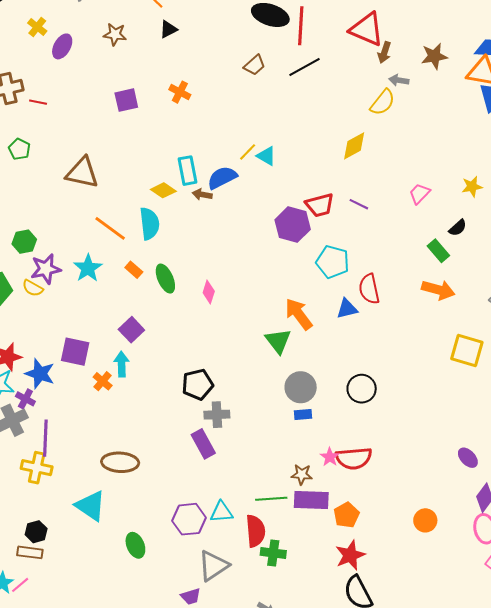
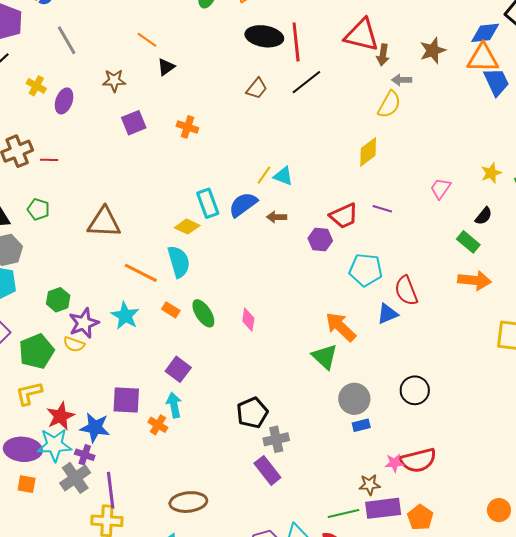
purple square: (126, 100) -> (134, 123), moved
brown arrow: (202, 194) -> (277, 217), moved
purple hexagon: (293, 225) -> (320, 240), size x0.7
pink star: (330, 457) -> (394, 463), turned -30

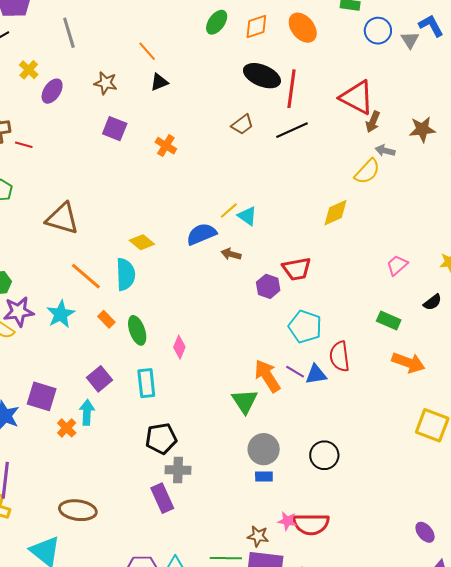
purple square: (134, 123) -> (115, 129), turned 30
cyan rectangle: (208, 203) -> (146, 383), moved
purple line: (382, 209) -> (295, 372), moved
green rectangle: (468, 242) -> (389, 321), moved, turned -30

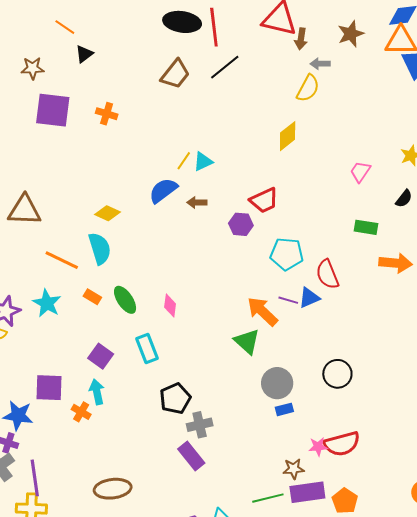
brown trapezoid: (242, 124) -> (175, 74), size x1.4
purple square: (115, 129) -> (53, 110), size x1.5
cyan triangle: (247, 216) -> (203, 161), turned -45

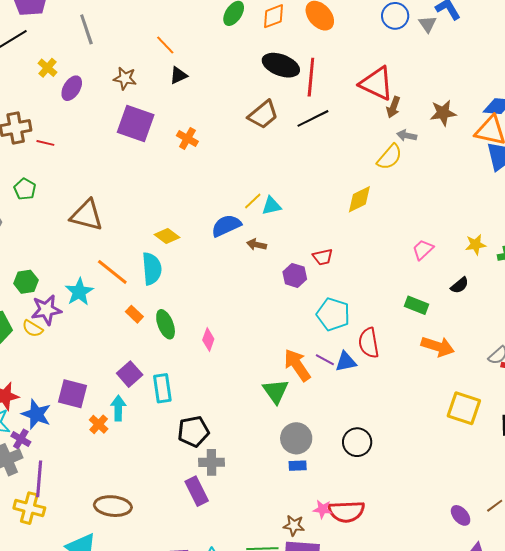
red trapezoid: (264, 200) -> (323, 257), size x0.7
cyan star: (47, 303) -> (79, 292), moved
cyan rectangle: (147, 349) -> (162, 388), moved

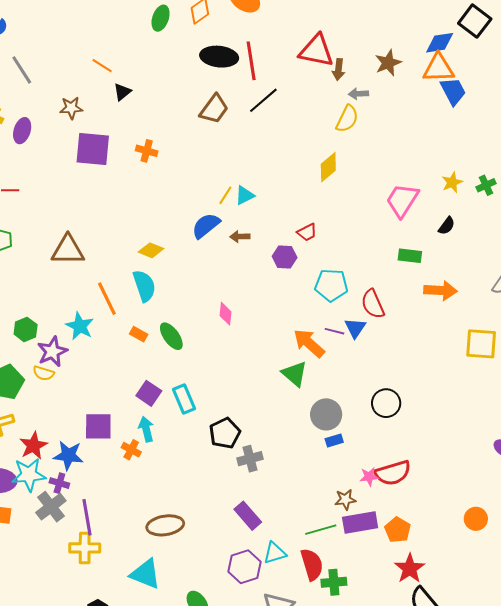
pink trapezoid: (423, 250) -> (402, 200), size x1.6
orange line: (112, 272) -> (107, 299), turned 40
pink diamond: (208, 339) -> (226, 314), moved
blue triangle: (346, 362) -> (355, 328), turned -30
purple rectangle: (197, 491) -> (248, 516), moved

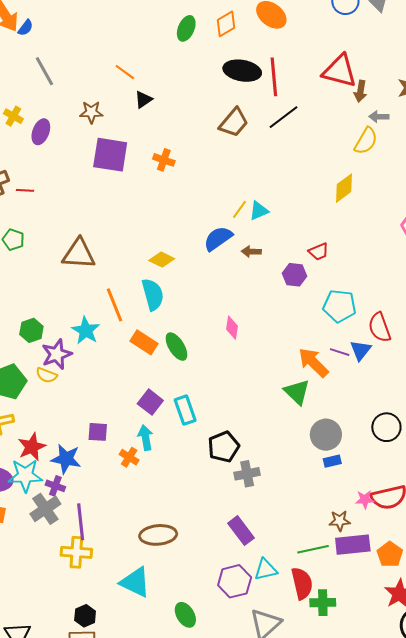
orange rectangle: (139, 334) -> (144, 342), size x1.5
purple square: (98, 426) -> (98, 432), size x0.7

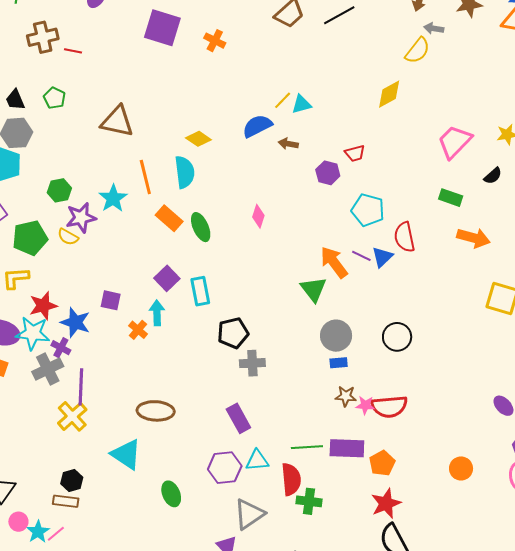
brown star: (340, 521) -> (346, 396), moved
yellow cross: (76, 552) -> (72, 416), turned 36

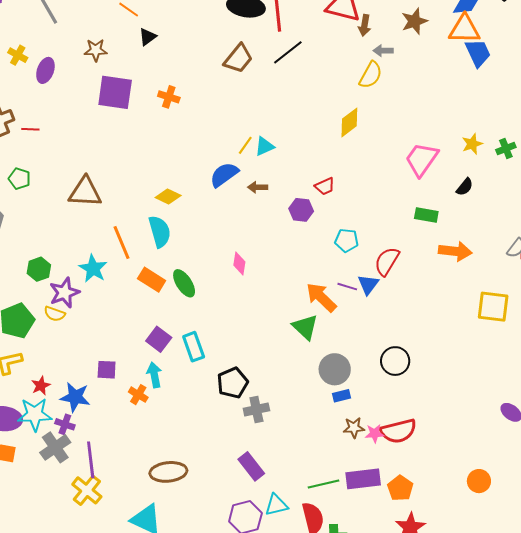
cyan pentagon: (368, 210) -> (347, 240), size x0.7
red semicircle: (404, 237) -> (387, 261), turned 52
red star: (43, 306) -> (41, 386), size x0.7

